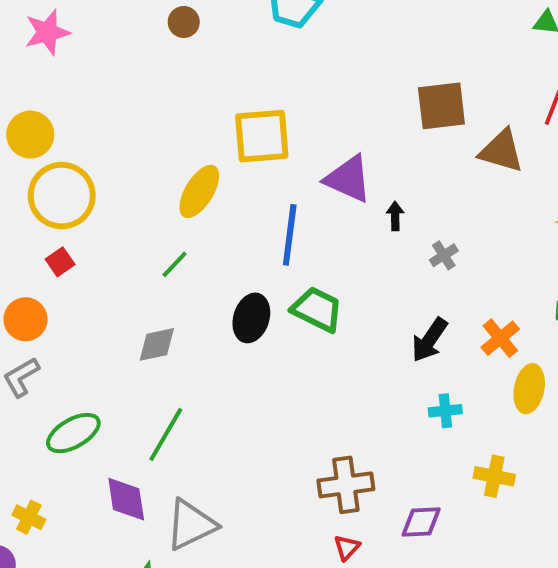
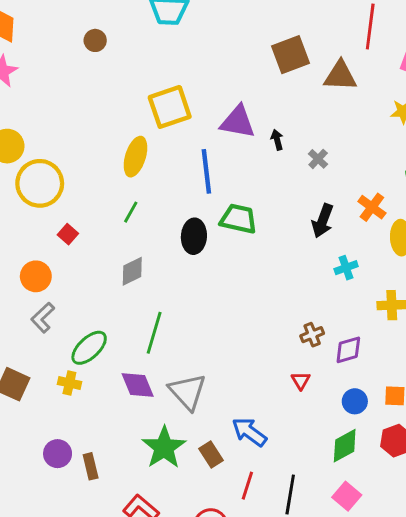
red square: (60, 262) -> (68, 234), moved
brown cross: (346, 485) -> (312, 335), moved, size x0.6
yellow cross: (29, 517) -> (69, 383), moved
gray triangle: (191, 525) -> (187, 392), turned -33

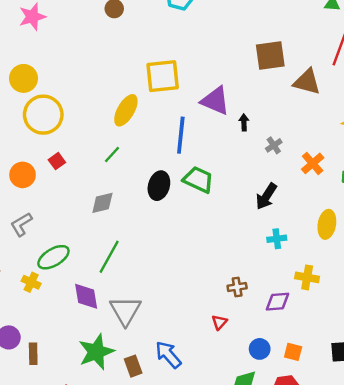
orange cross: (372, 207) -> (313, 163), moved
orange circle: (36, 276) -> (23, 175), moved
purple diamond: (348, 350) -> (278, 302), moved

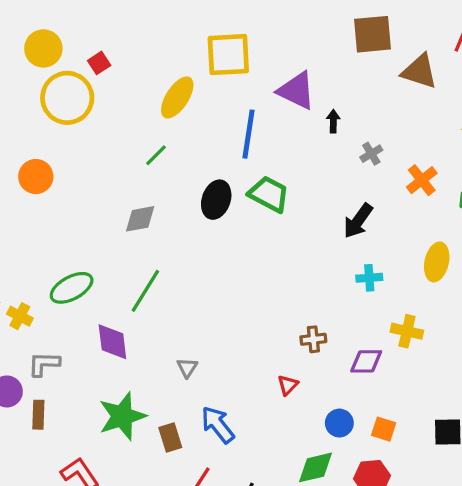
red square: (57, 161) -> (99, 63), moved
gray L-shape: (21, 224) -> (44, 364), moved, turned 30
yellow cross: (31, 282) -> (20, 316), moved
gray triangle: (125, 311) -> (187, 368), moved, size x0.5

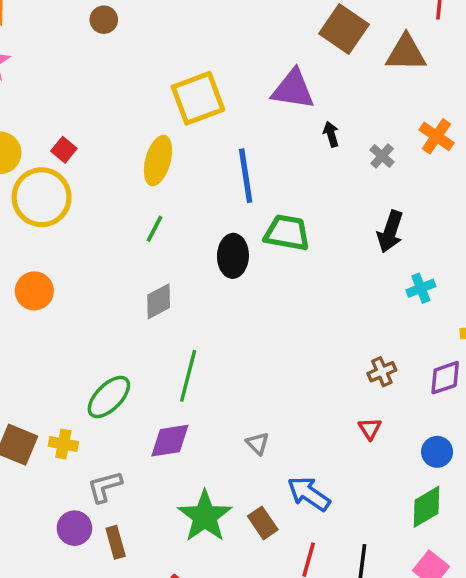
brown square: (373, 34) -> (344, 29), turned -33
purple triangle: (296, 91) -> (293, 89), moved
orange cross: (422, 180) -> (437, 136), moved
purple diamond: (112, 342) -> (170, 441), turned -75

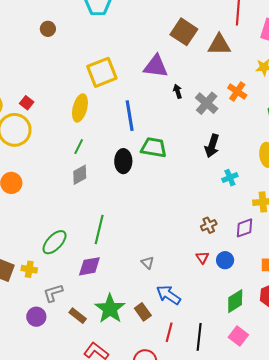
gray cross: (382, 156) -> (207, 103), size x1.6
gray diamond: (159, 301) -> (80, 175), moved
gray triangle: (258, 443) -> (148, 263), moved
blue circle: (437, 452) -> (225, 260), moved
brown rectangle: (116, 542) -> (78, 316), moved, turned -36

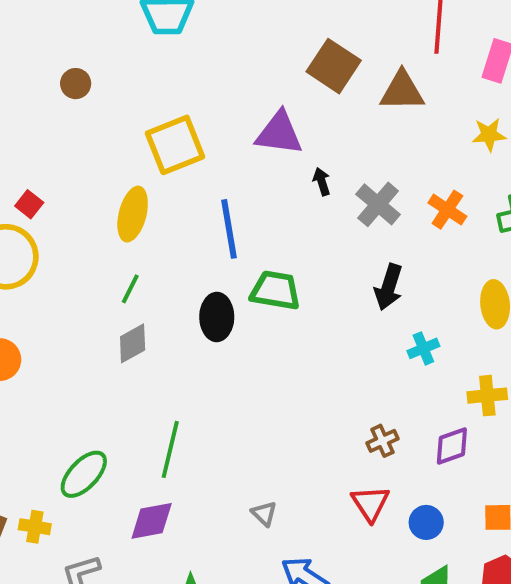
brown circle: (48, 29) -> (76, 84), moved
orange cross: (237, 92) -> (447, 210), moved
red triangle: (202, 257) -> (370, 503), size x1.5
blue circle: (225, 260) -> (426, 522), moved

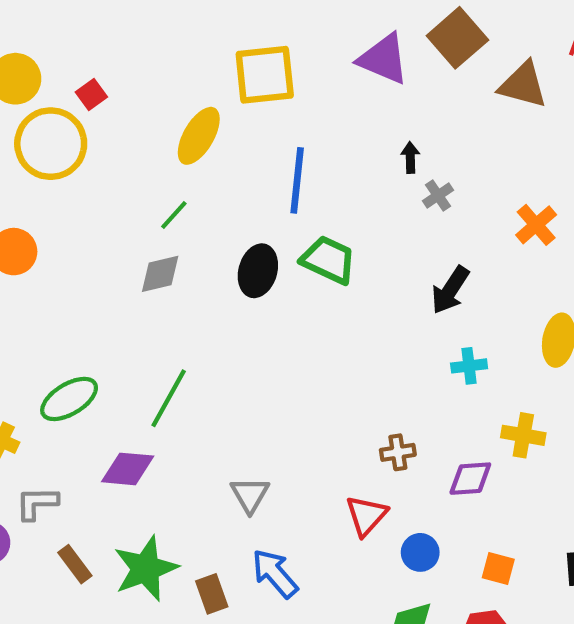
purple triangle: (279, 133) -> (383, 59), moved
gray cross: (378, 204) -> (438, 196), moved, size x0.6
gray triangle: (264, 514) -> (250, 495), size x1.4

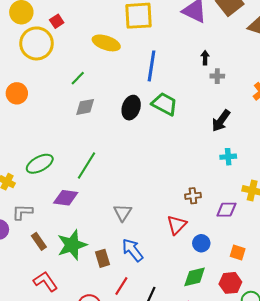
yellow ellipse: (199, 136) -> (106, 43), turned 76
gray cross: (438, 196) -> (217, 76), turned 32
green line: (174, 215) -> (78, 78), moved

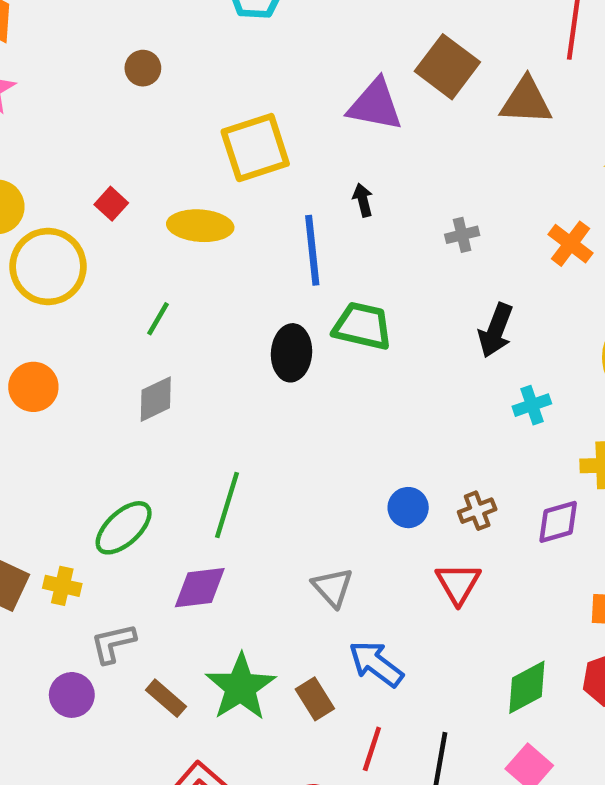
red square: (57, 21) -> (111, 204), moved
black arrow: (205, 58) -> (363, 200), moved
gray diamond: (85, 107) -> (156, 399), moved
blue circle: (201, 243) -> (408, 508), moved

